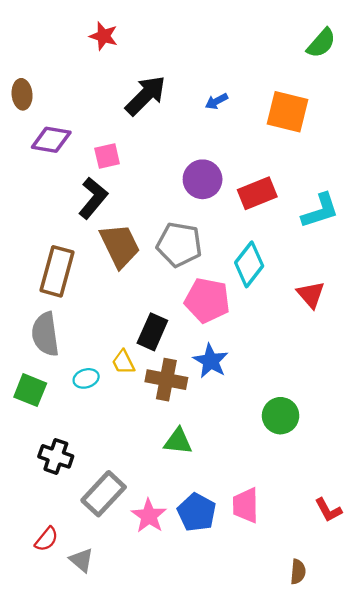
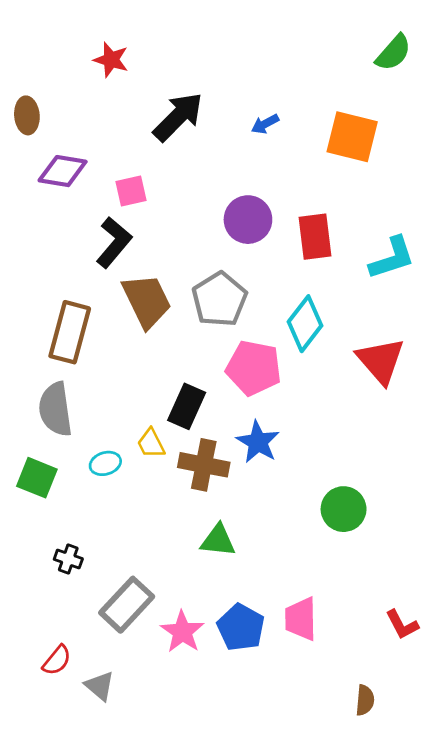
red star: (104, 36) -> (111, 60), moved
red rectangle: (257, 193) -> (315, 237), turned -75
gray pentagon: (179, 245) -> (219, 299), turned 30
red triangle: (311, 295) -> (381, 361), size x1.4
black cross: (56, 456) -> (68, 559), size x0.7

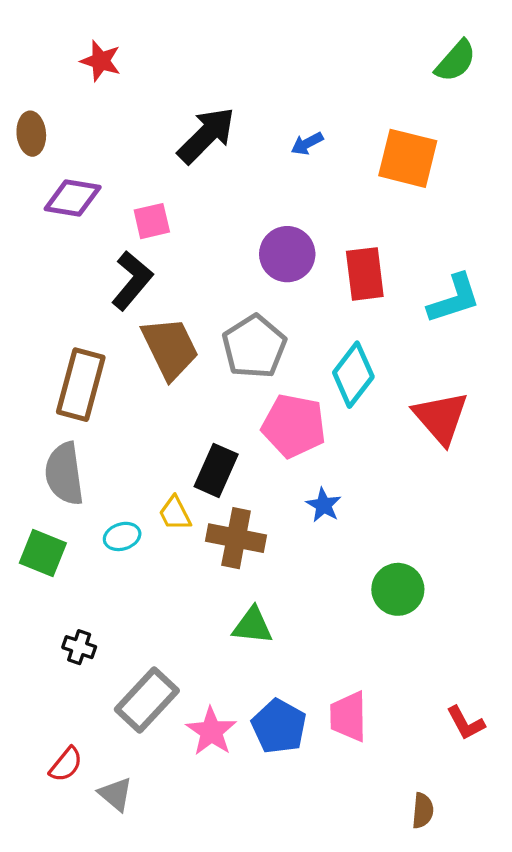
red star: (111, 60) -> (101, 61), moved
blue star: (258, 442) -> (324, 505), moved, size x0.7

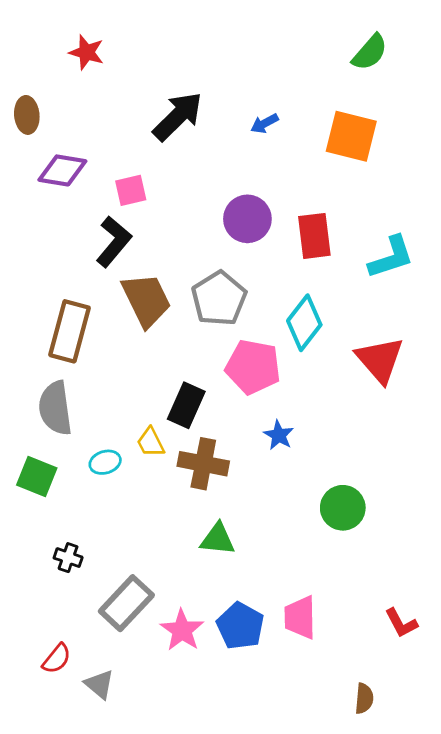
green semicircle: (456, 61) -> (370, 52), moved

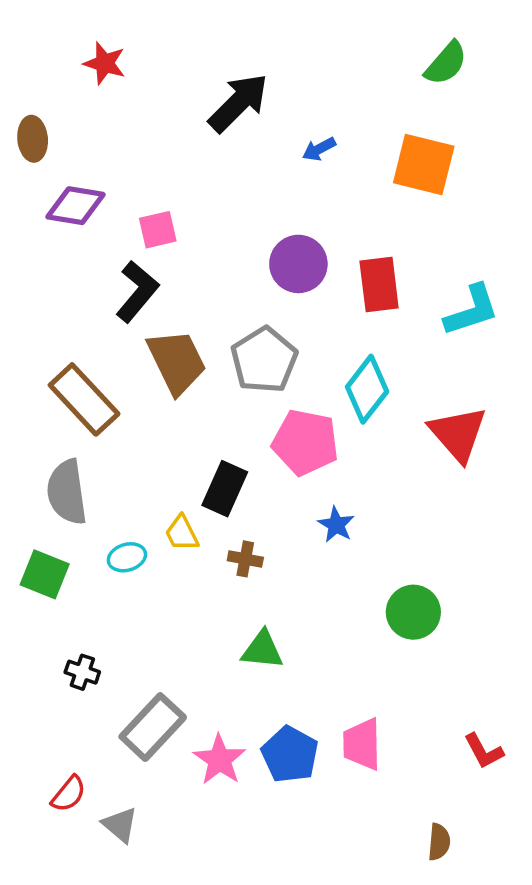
black arrow: (178, 116) -> (238, 103), moved
brown rectangle: (70, 331) -> (84, 399), turned -58
brown cross: (203, 464) -> (245, 559), size x0.6

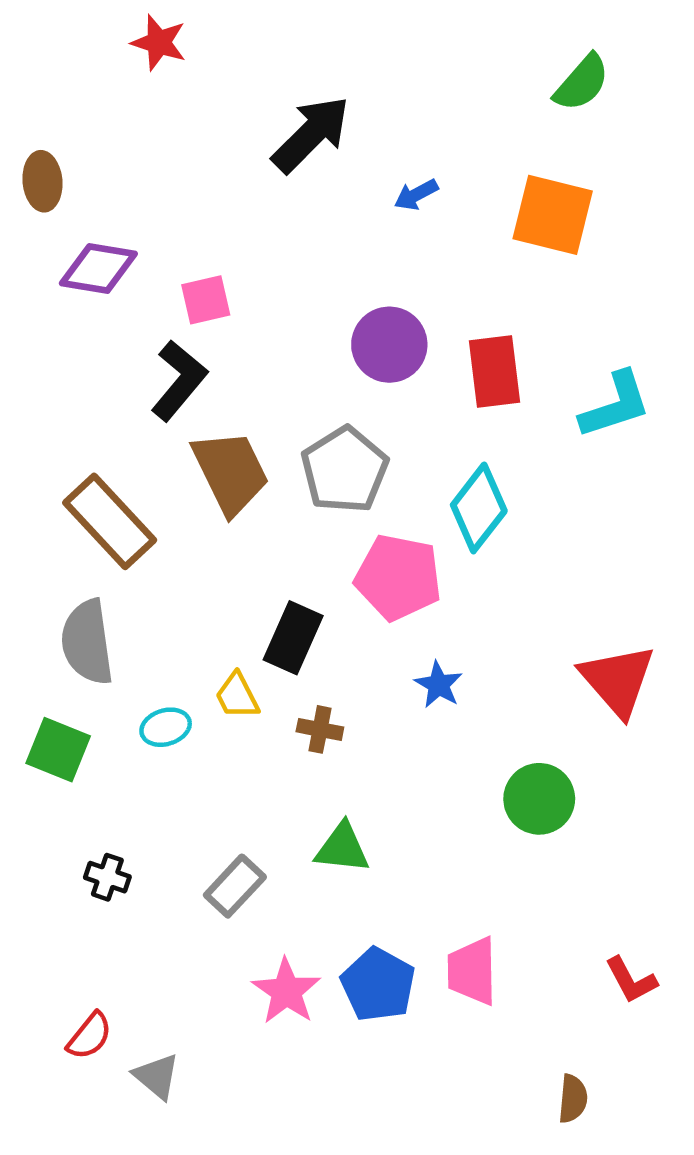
red star: (105, 63) -> (159, 43), moved
red triangle: (458, 434) -> (618, 680), moved
gray rectangle: (153, 727) -> (235, 886), moved, size x0.7

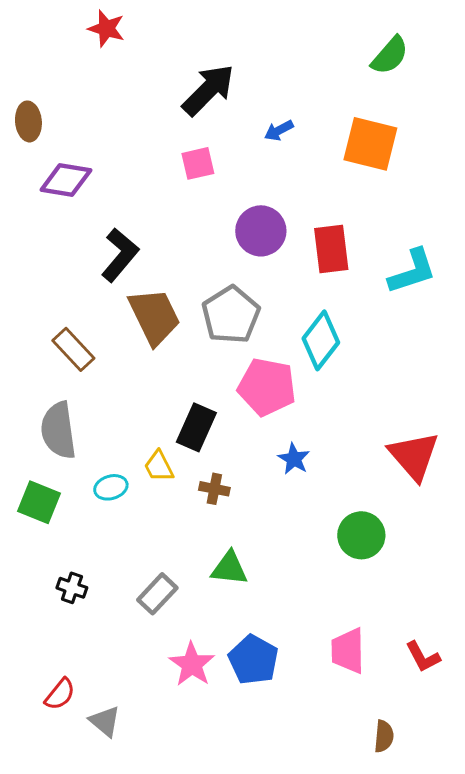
pink square: (206, 300) -> (198, 163), moved
brown rectangle: (110, 521) -> (73, 349), size x0.7
pink trapezoid: (472, 971) -> (348, 651), moved

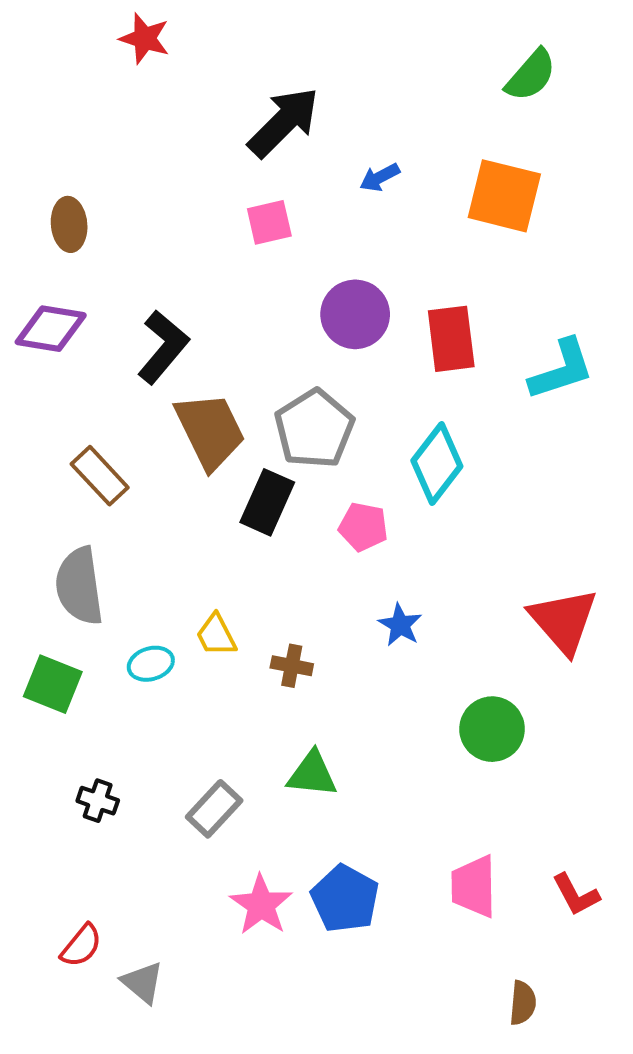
brown ellipse: (28, 121) -> (69, 224), moved
purple diamond: (66, 180) -> (51, 329), moved
pink pentagon: (267, 387) -> (363, 527), size x0.6
black rectangle: (196, 427) -> (267, 502), moved

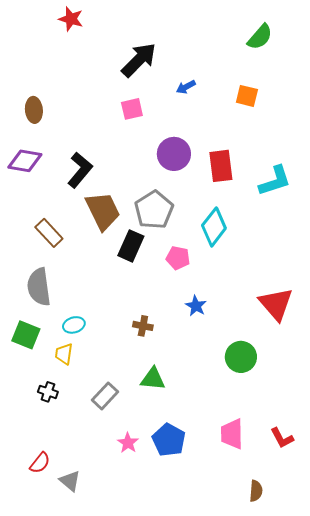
orange square: (504, 196) -> (247, 96), size x0.6
yellow trapezoid: (216, 635) -> (64, 354), moved, turned 35
pink star: (261, 905) -> (128, 443), size x0.7

